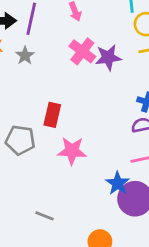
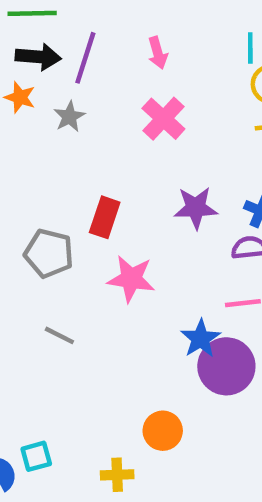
purple star: (108, 57) -> (196, 208), moved
gray line: (45, 216) -> (59, 335), moved

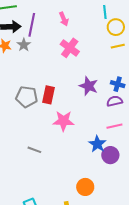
gray star: (69, 117) -> (24, 45), moved
purple star: (196, 208) -> (89, 86), turned 30
gray pentagon: (49, 253) -> (27, 97), moved
purple circle: (226, 366) -> (110, 155), size x0.7

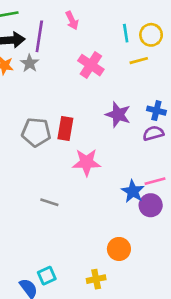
cyan line: (105, 12) -> (126, 33), moved
pink arrow: (64, 19) -> (72, 20), moved
yellow line: (118, 46) -> (139, 61), moved
pink line: (114, 126) -> (155, 181), moved

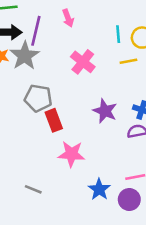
gray star: (30, 63) -> (25, 56), size x1.6
red rectangle: (65, 129) -> (54, 120), turned -35
gray pentagon: (36, 132) -> (38, 98), moved
blue star: (133, 191) -> (99, 189), moved

